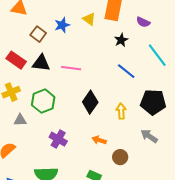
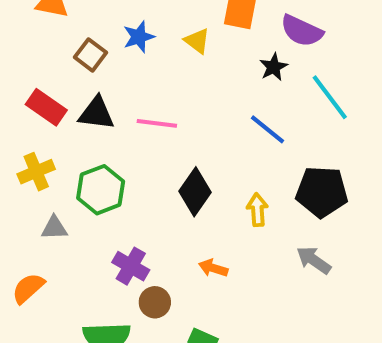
yellow triangle: (89, 19) -> (197, 41), moved
purple semicircle: (143, 22) -> (302, 31), size x1.5
black star: (121, 40) -> (273, 67), moved
brown circle: (120, 157) -> (155, 302), moved

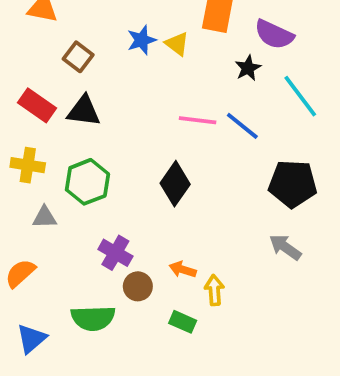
blue star: (139, 37) -> (142, 40), moved
pink line: (157, 123) -> (198, 120), moved
yellow cross: (36, 172) -> (28, 165), turned 32
yellow arrow: (257, 210) -> (214, 290), moved
orange arrow: (213, 268) -> (183, 270), moved

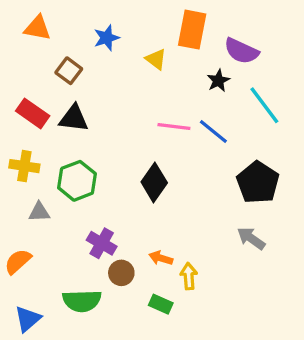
blue star: (142, 40) -> (107, 38), moved
black pentagon: (293, 184) -> (258, 182), turned 30

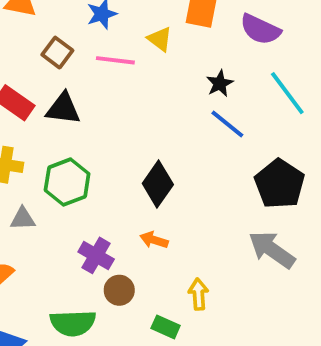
black star: (218, 81) -> (220, 83), moved
pink line: (174, 127) -> (115, 60), moved
gray arrow: (251, 238) -> (272, 250), size x1.4
orange arrow: (161, 258) -> (154, 240), moved

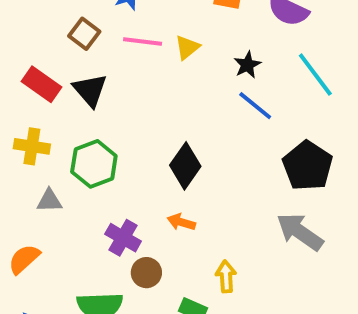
yellow triangle: (160, 39) -> (187, 47), moved, turned 44
black triangle: (63, 109) -> (90, 90), turned 42

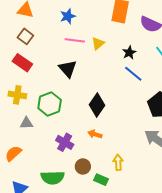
brown square: (84, 34) -> (25, 36), moved
black triangle: (90, 90) -> (68, 69), moved
brown circle: (146, 273) -> (83, 166), moved

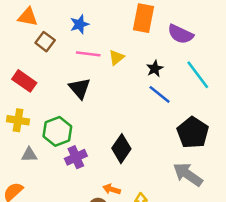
brown square: (25, 36) -> (45, 42), moved
black diamond: (97, 105) -> (121, 149), moved
orange arrow: (95, 134) -> (112, 189), moved
purple cross: (65, 142) -> (76, 157), moved, turned 36

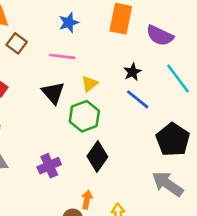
blue star: (80, 24) -> (69, 23), moved
yellow triangle: (116, 58) -> (90, 84), moved
green hexagon: (57, 131) -> (84, 116), moved
orange arrow: (112, 189) -> (87, 200), turned 84

